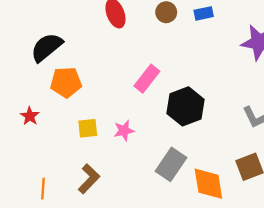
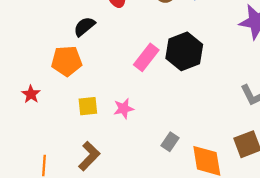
black semicircle: (47, 47) -> (84, 26), moved, size x0.7
black hexagon: (186, 106) -> (184, 51), moved
gray rectangle: (171, 164) -> (170, 142), size x0.6

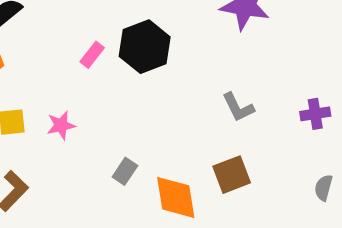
pink rectangle: (146, 57) -> (92, 55), size x0.7

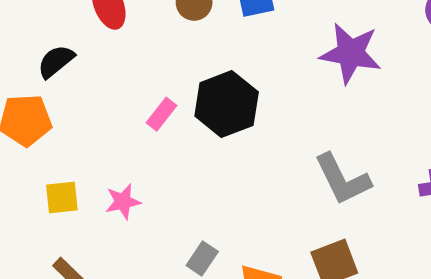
gray L-shape: (238, 107) -> (342, 179), size x1.4

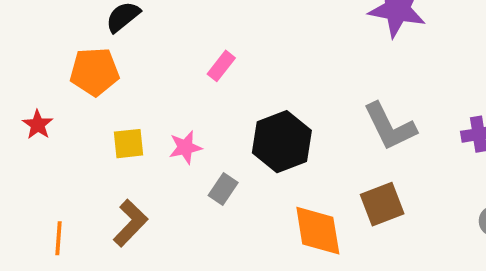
black hexagon: (227, 104) -> (282, 142), moved
gray rectangle: (202, 258) -> (223, 189), moved

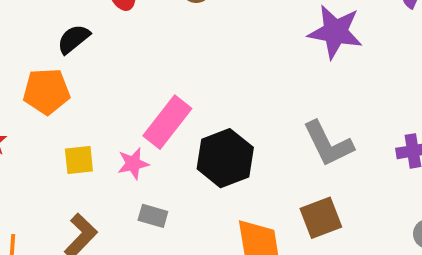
pink rectangle: (221, 66) -> (167, 122), moved, size x1.8
gray rectangle: (223, 189) -> (153, 216), moved, turned 72

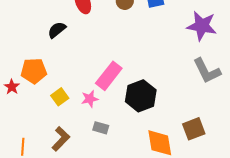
orange pentagon: (46, 91) -> (34, 71), moved
gray L-shape: (328, 144) -> (207, 71), moved
yellow square: (79, 160) -> (60, 97), turned -30

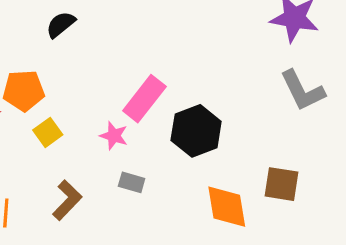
yellow square: (60, 97) -> (48, 132), moved
pink star: (90, 99) -> (114, 136), turned 30
brown square: (194, 129) -> (281, 184), turned 30

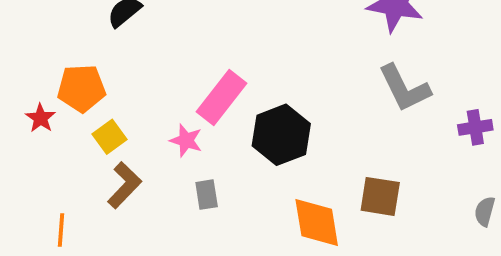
gray rectangle: (132, 182) -> (207, 195), turned 65
brown L-shape: (67, 200) -> (124, 185), moved

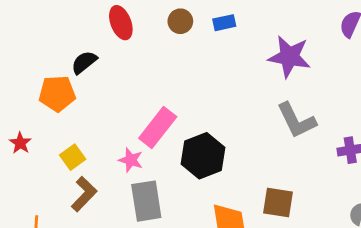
orange pentagon: (82, 88) -> (57, 93), moved
gray rectangle: (207, 195) -> (146, 201), size x1.8

